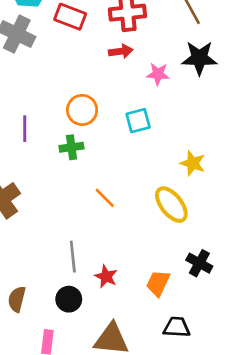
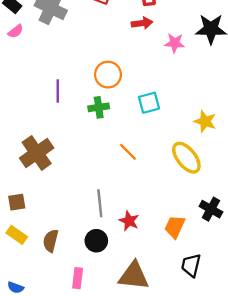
cyan square: (138, 121) -> (149, 103), moved
black trapezoid: (177, 327) -> (191, 265), turned -80

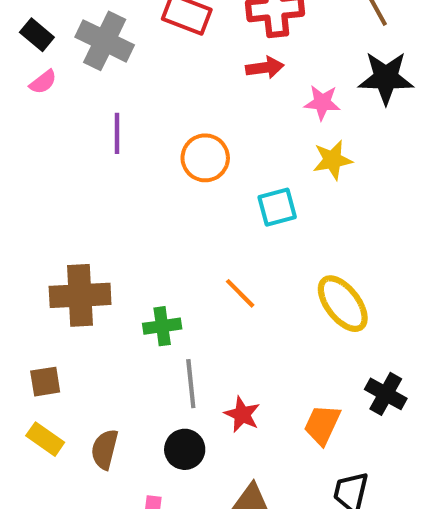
purple line: (58, 91) -> (117, 133), moved
green cross: (99, 107) -> (162, 326), moved
yellow star: (205, 121) -> (332, 160), moved, turned -30
brown cross: (37, 153) -> (80, 295), turned 32

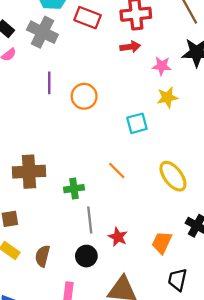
orange circle: (205, 158) -> (84, 96), moved

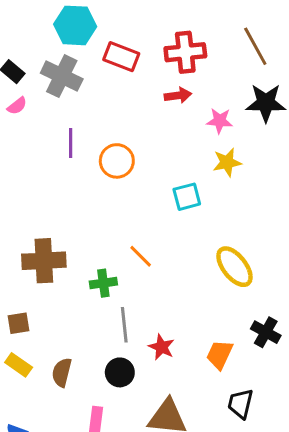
orange line: (117, 171) -> (141, 256), moved

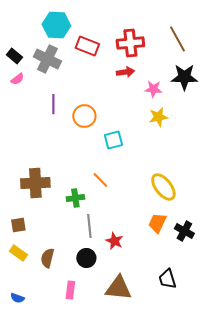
cyan square: (187, 197) -> (113, 140), moved
orange trapezoid: (220, 355) -> (157, 223), moved
black trapezoid: (240, 404) -> (167, 279), turned -30

